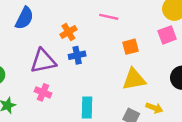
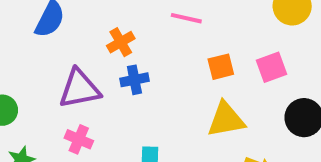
pink square: (167, 35) -> (271, 67), moved

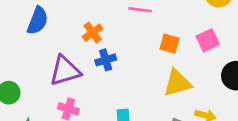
orange square: (221, 67) -> (170, 44), turned 36

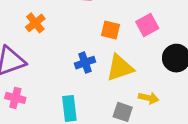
blue cross: (106, 60) -> (85, 63), moved

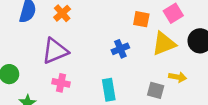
orange cross: (35, 23) -> (62, 13), moved
yellow triangle: (120, 68) -> (164, 44), moved

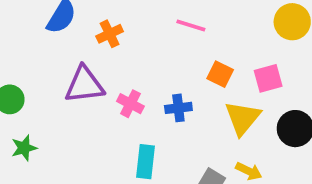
yellow triangle: (164, 44) -> (243, 118), turned -45
pink cross: (61, 83) -> (130, 104), moved

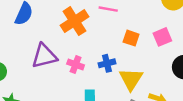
orange cross: (110, 34) -> (74, 21), moved, size x1.6
yellow triangle: (243, 118) -> (131, 79), moved

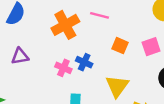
purple triangle: (44, 56) -> (20, 56), moved, size x0.7
blue cross: (107, 63) -> (84, 62), moved, turned 35

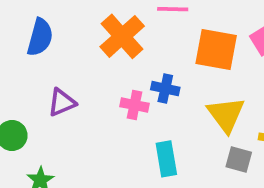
orange square: (120, 46) -> (216, 49), size x1.6

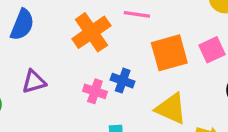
orange square: (216, 49) -> (169, 53), turned -33
yellow triangle: (226, 114) -> (171, 109), turned -36

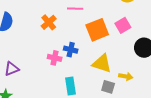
orange cross: (91, 32) -> (49, 22), size x0.7
purple triangle: (34, 82) -> (12, 69), moved

